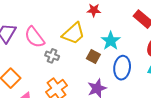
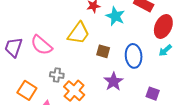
cyan star: (111, 41) -> (115, 16), moved
gray cross: (52, 56) -> (57, 75), moved

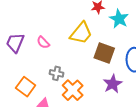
pink semicircle: (41, 45) -> (43, 42), size x0.6
brown square: (103, 51) -> (104, 53), size x1.5

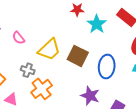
yellow trapezoid: (81, 33) -> (49, 50), moved
purple star: (113, 84) -> (90, 96), moved, turned -30

